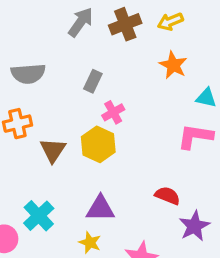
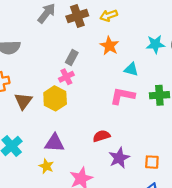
gray rectangle: (93, 81) -> (72, 58), moved
red semicircle: (167, 196) -> (101, 136), turned -42

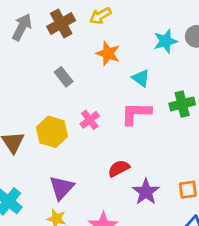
gray rectangle: (72, 58) -> (64, 77), turned -56
cyan triangle: (131, 69) -> (141, 78), turned 32
pink cross: (66, 77) -> (90, 120), moved
purple triangle: (55, 143) -> (62, 188), turned -40

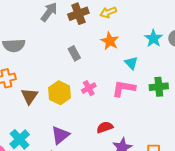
cyan star: (165, 41) -> (154, 38), turned -30

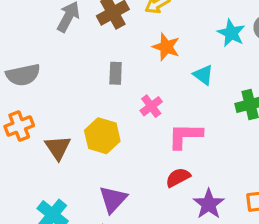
gray rectangle: (74, 53) -> (116, 73), turned 40
pink cross: (89, 88) -> (151, 106), moved
pink L-shape: (124, 88) -> (185, 136), moved

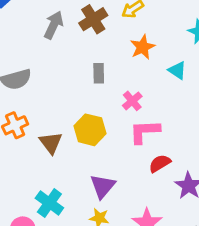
orange star: (166, 47) -> (143, 47), turned 30
pink L-shape: (185, 136) -> (145, 132), moved

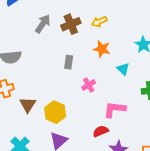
orange star: (143, 47) -> (102, 49), turned 30
yellow hexagon: (90, 130) -> (55, 112), moved
pink L-shape: (145, 132) -> (115, 109), moved

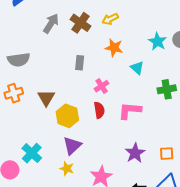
brown cross: (71, 24) -> (81, 23), turned -30
brown triangle: (28, 105) -> (46, 98), moved
red semicircle: (101, 131) -> (99, 110), moved, turned 105

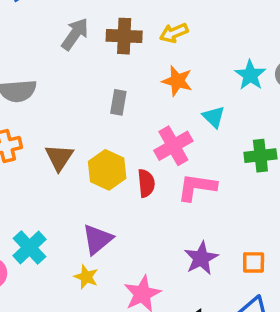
brown cross: (81, 23) -> (124, 36), turned -36
pink cross: (102, 86) -> (173, 146), moved, size x1.5
yellow hexagon: (67, 116) -> (107, 170), moved

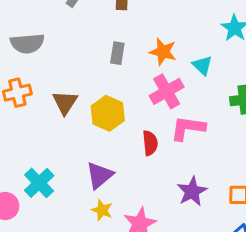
orange star: (177, 81) -> (163, 52), moved
red semicircle: (146, 183) -> (150, 143), moved
yellow star: (86, 277) -> (102, 210), moved

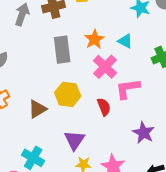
orange star: (163, 52) -> (94, 39), turned -30
gray rectangle: (117, 53) -> (62, 50), size x1.6
brown triangle: (65, 102) -> (37, 109), moved, turned 42

